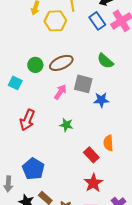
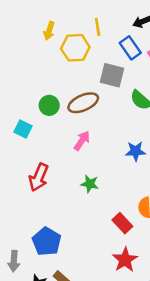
gray square: (83, 84) -> (112, 75), moved

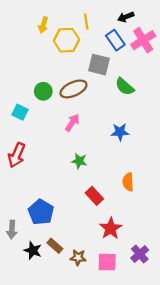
red arrow: (39, 177) -> (17, 155), moved
red rectangle: (122, 223) -> (94, 196), moved

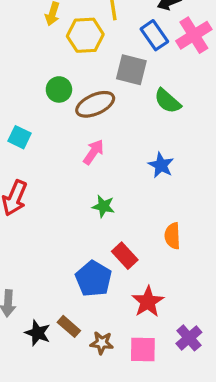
green circle: (43, 91) -> (59, 89), moved
blue star: (120, 132) -> (161, 165), turned 30
blue pentagon: (41, 212) -> (94, 279), moved

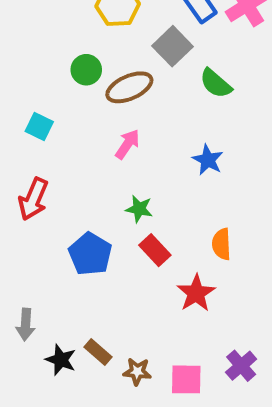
gray square: (131, 70) -> (172, 46), turned 32
red rectangle: (125, 256) -> (155, 250), moved
blue pentagon: (94, 279) -> (90, 254), moved
red star: (148, 302) -> (196, 293), moved

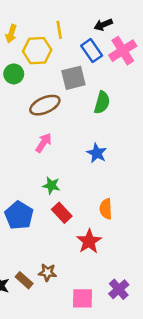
gray square: (172, 46) -> (73, 78), turned 30
green circle: (86, 70) -> (14, 74), moved
green semicircle: (216, 83) -> (102, 102), turned -115
brown star: (137, 372) -> (47, 272), moved

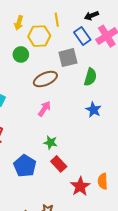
blue star: (97, 153) -> (93, 110), moved
orange semicircle: (106, 209) -> (103, 181), moved

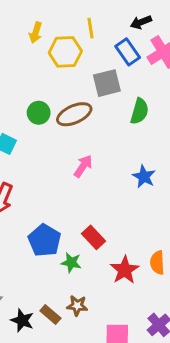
green circle: (21, 54) -> (39, 113), moved
pink arrow: (44, 109) -> (83, 166), moved
blue star: (93, 110) -> (144, 177), moved
green star: (51, 142) -> (71, 263), moved

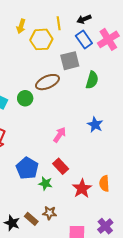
black arrow: (141, 22) -> (84, 19), moved
green circle: (39, 113) -> (25, 98), moved
pink arrow: (83, 166) -> (60, 135), moved

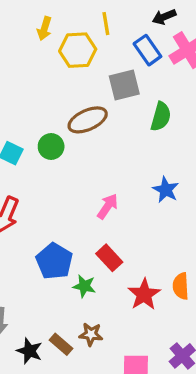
black arrow: (84, 19) -> (164, 17), moved

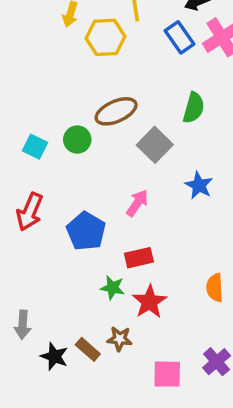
gray square: (124, 85) -> (155, 145), moved, turned -32
red rectangle: (109, 258) -> (139, 258), turned -60
blue pentagon: (54, 261) -> (86, 231), moved
red star: (144, 294) -> (150, 302), moved

